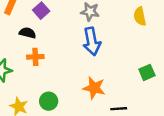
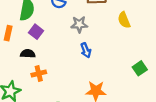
blue arrow: (92, 41) -> (86, 50), size x0.6

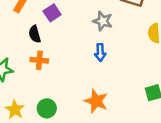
black semicircle: (28, 54) -> (35, 34), turned -128

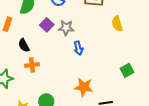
purple square: (52, 13) -> (47, 25), moved
gray star: (103, 21) -> (66, 28), moved

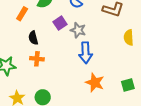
blue arrow: (78, 48) -> (86, 53), size x1.5
orange star: (84, 87) -> (95, 83), moved

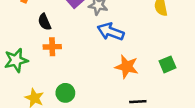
blue arrow: (86, 53) -> (111, 32), turned 120

